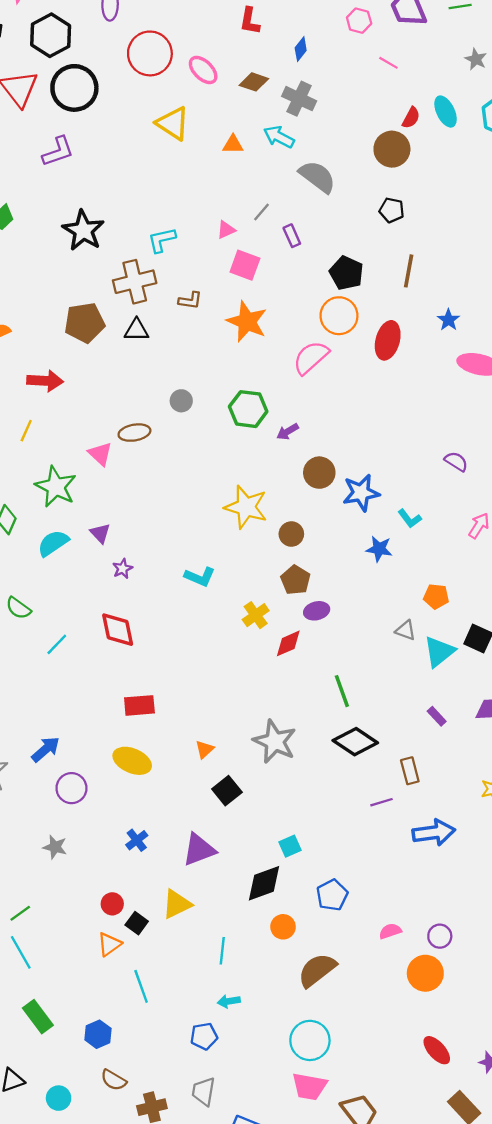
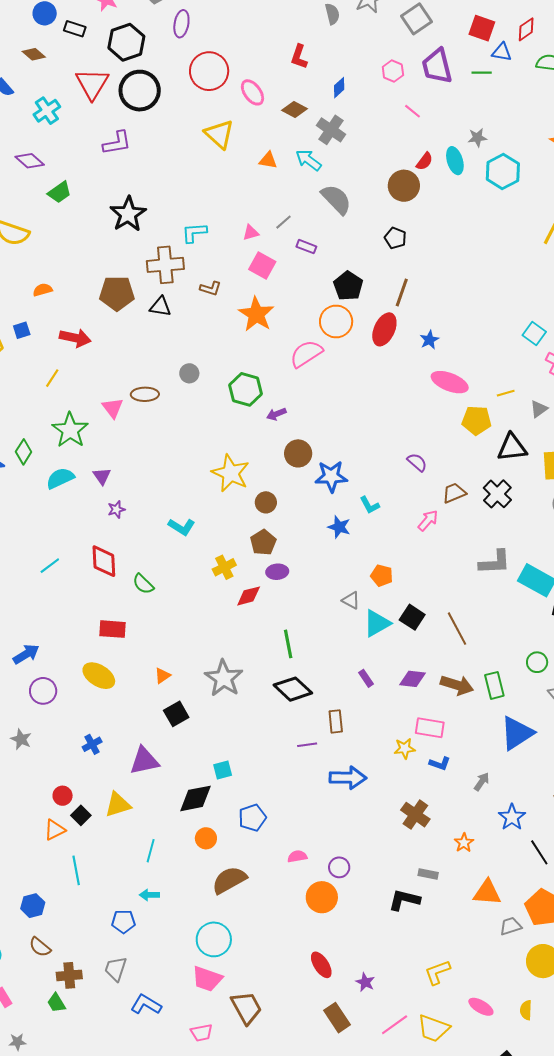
gray star: (476, 59) -> (477, 138), moved, turned 30
purple rectangle: (292, 236) -> (306, 247), turned -54
red ellipse: (388, 340) -> (384, 329), moved
green semicircle: (18, 608) -> (143, 584), moved

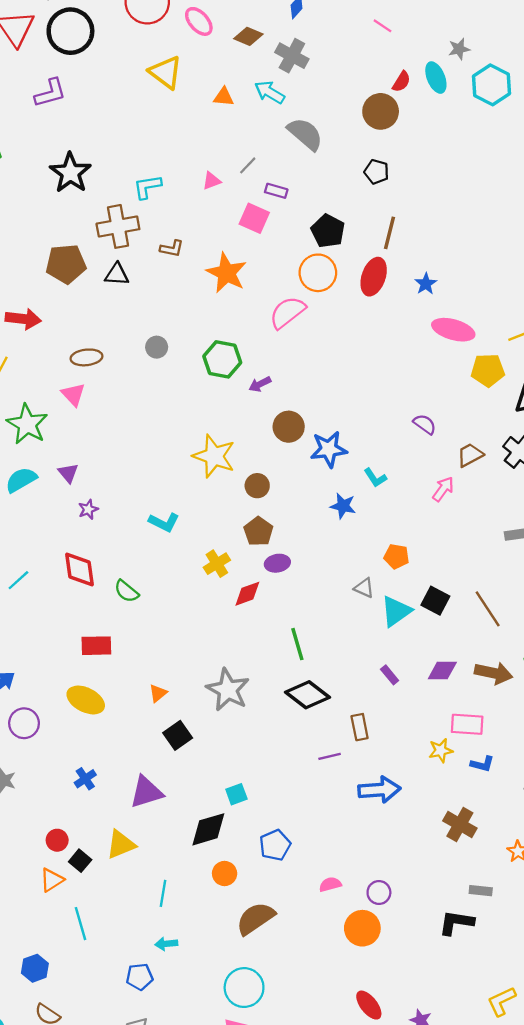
pink square: (262, 266) -> (254, 218), moved
brown ellipse: (145, 394) -> (86, 357), moved

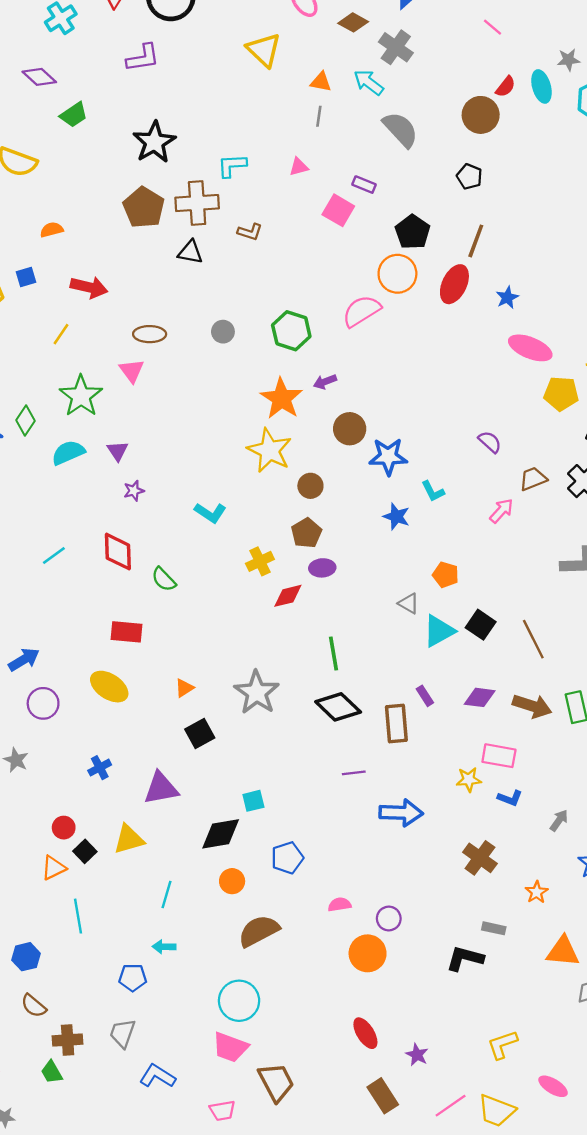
gray line: (248, 165) -> (319, 116), moved, turned -42
brown pentagon: (66, 264) -> (144, 208), moved, turned 30
orange star: (226, 273) -> (282, 399), moved
green hexagon: (222, 359) -> (291, 331), moved
brown rectangle: (360, 727) -> (396, 723), moved, size x1.4

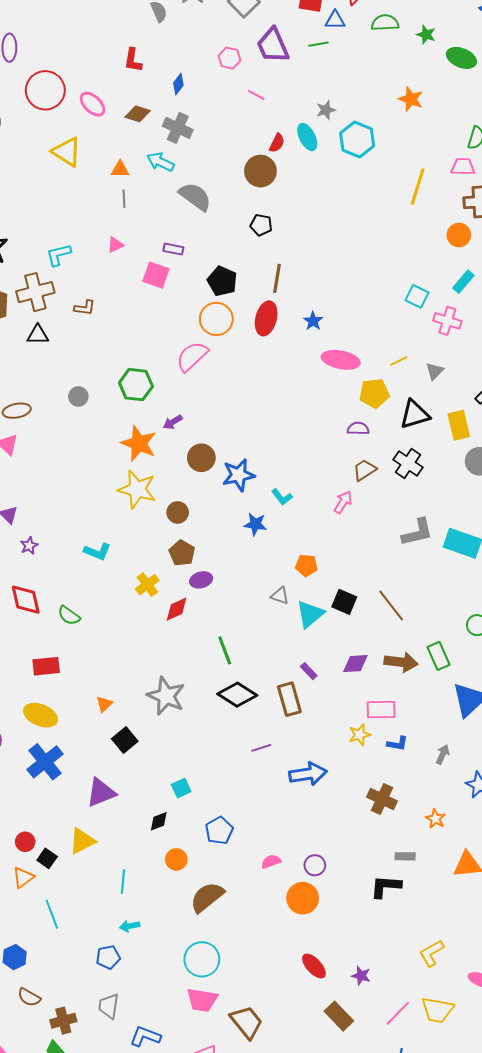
purple semicircle: (490, 442) -> (358, 428), moved, turned -30
blue cross: (100, 768) -> (45, 762), moved, size x1.8
black diamond: (221, 834) -> (159, 821), size x0.6

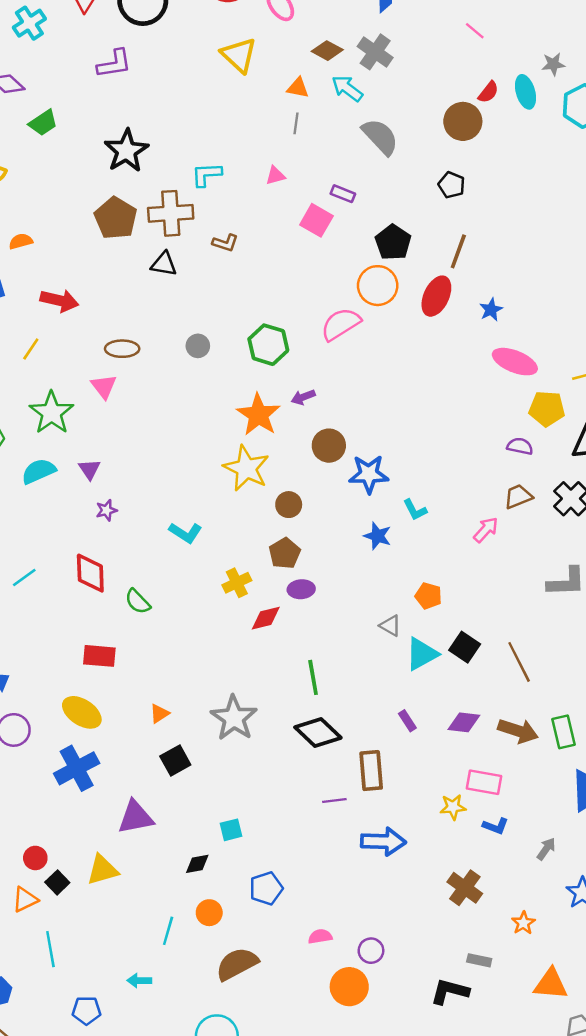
brown diamond: (138, 114) -> (327, 51), moved
brown rectangle: (289, 699) -> (371, 771), moved
cyan line: (123, 881) -> (168, 931), moved
blue pentagon: (108, 957) -> (86, 1010), moved

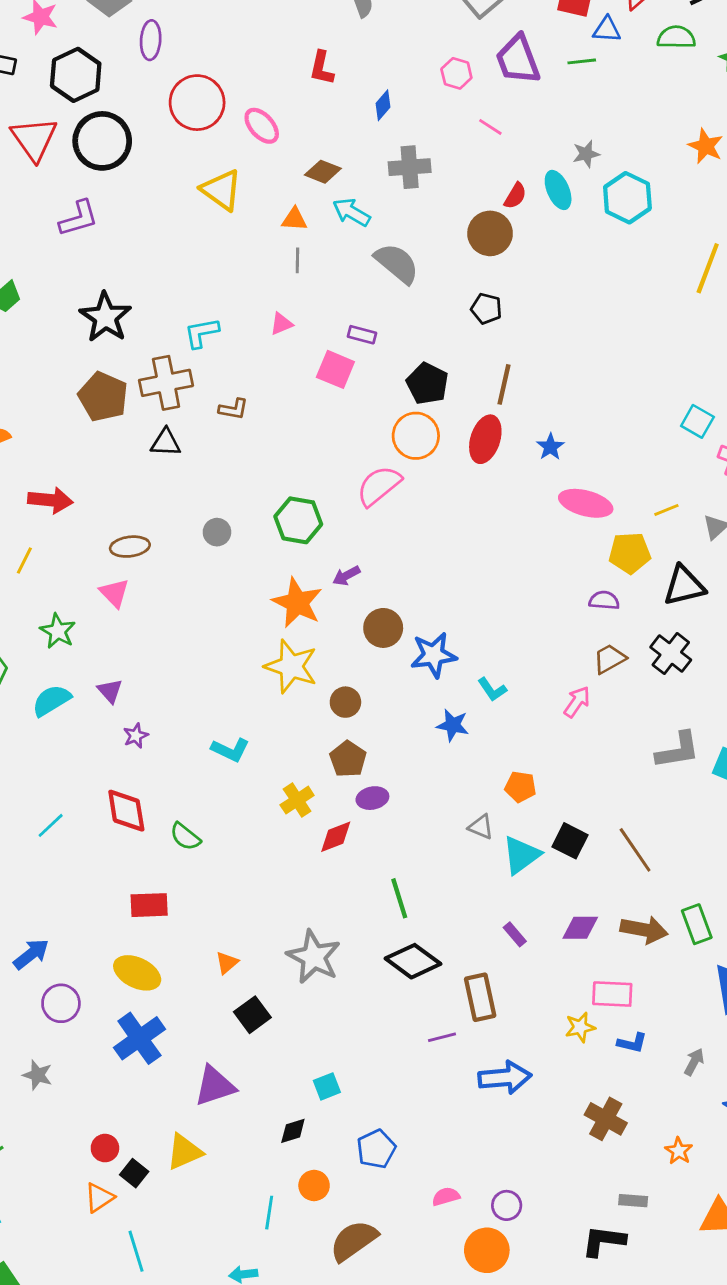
gray cross: (375, 52) -> (410, 167), moved, turned -32
green star: (52, 413) -> (58, 631), size x0.7

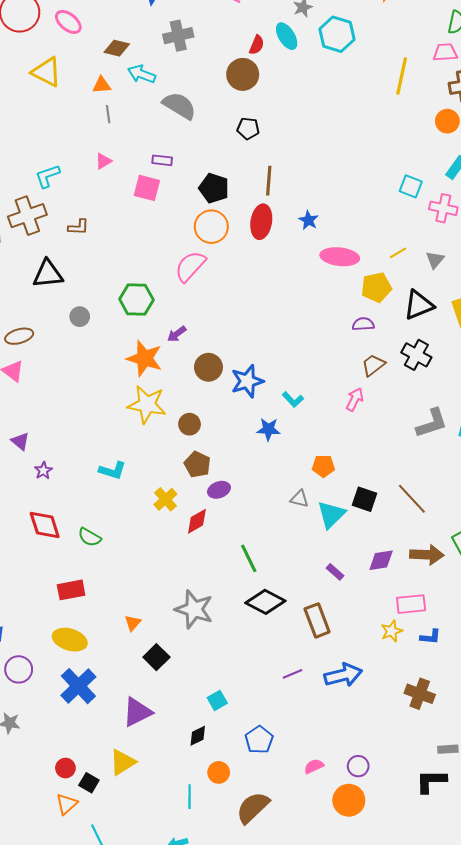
black triangle: (166, 443) -> (48, 274), moved, size x1.4
purple line: (442, 1037) -> (293, 674), moved

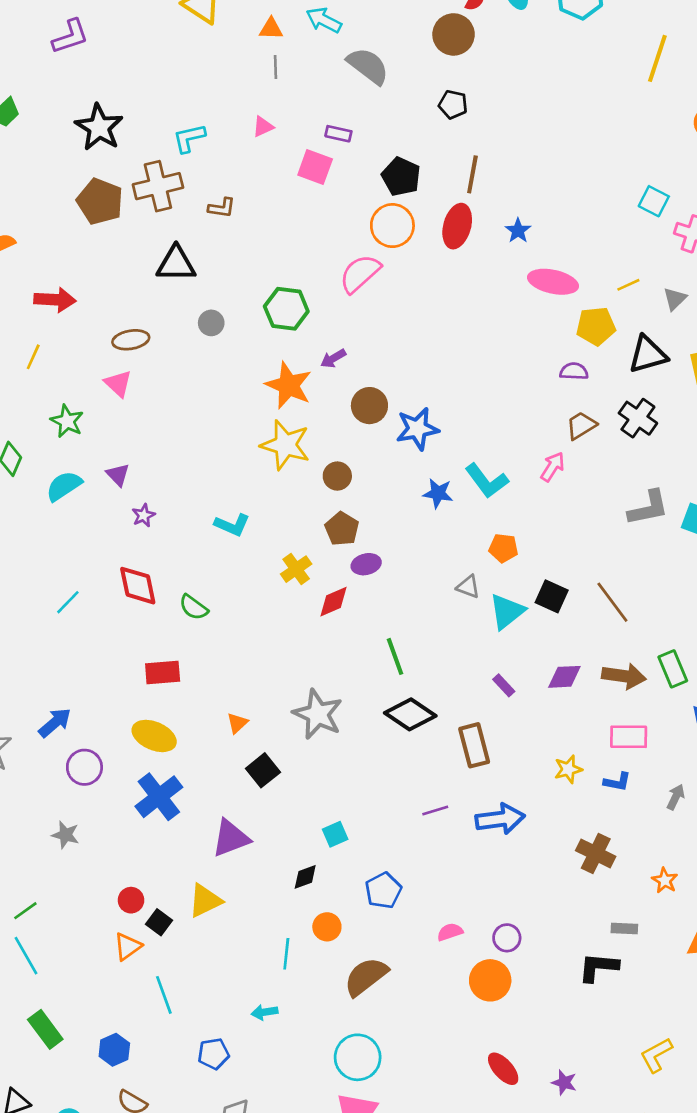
cyan L-shape: (293, 399) -> (487, 481), moved, size x1.6
pink rectangle: (411, 604) -> (629, 737), moved

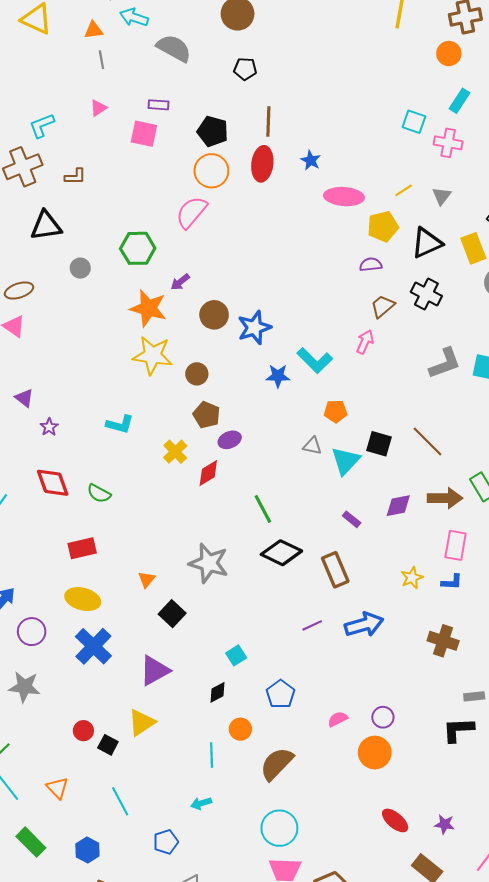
pink rectangle: (629, 737) -> (456, 545), turned -72
gray star: (65, 835) -> (24, 687), size x1.4
orange triangle: (128, 946) -> (57, 788), moved, turned -30

